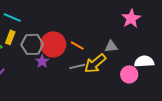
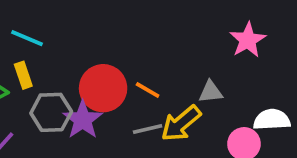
yellow rectangle: (10, 37) -> (23, 75), turned -40
gray hexagon: (32, 44) -> (51, 112), moved
purple star: (42, 61) -> (83, 120), size x1.5

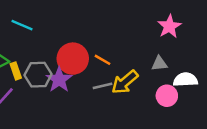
yellow rectangle: (23, 75) -> (16, 71), moved
gray triangle: (211, 92) -> (159, 64), moved

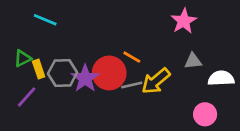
pink star: (169, 26) -> (184, 21), moved
red circle: (73, 59) -> (109, 73), moved
pink circle: (167, 96) -> (205, 114), moved

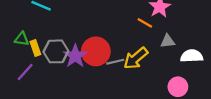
orange line: (132, 57) -> (145, 23), moved
green triangle: (23, 58) -> (22, 39), turned 35

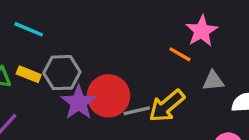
yellow rectangle: (35, 48) -> (29, 74), moved, turned -49
gray hexagon: (56, 51) -> (62, 73), moved

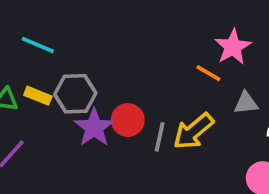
red circle: (108, 96) -> (128, 120), size x0.7
gray line: (137, 111) -> (160, 137), turned -65

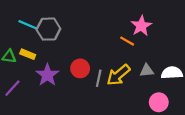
gray hexagon: (75, 94) -> (48, 29), moved
gray triangle: (246, 103) -> (147, 71), moved
purple star: (94, 128) -> (47, 75), moved

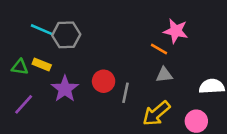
pink star: (141, 26) -> (176, 31), turned -30
gray triangle: (147, 71) -> (164, 75), moved
yellow arrow: (118, 75) -> (156, 113), moved

